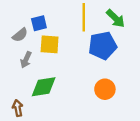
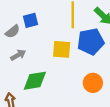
yellow square: (50, 44) -> (62, 49), moved
gray arrow: (26, 60) -> (18, 55), turned -144

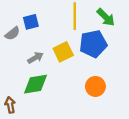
yellow square: (62, 49) -> (63, 52), turned -30
gray arrow: (18, 55) -> (36, 58), moved

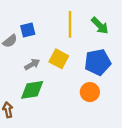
blue pentagon: (93, 44) -> (98, 62), moved
yellow square: (63, 52) -> (59, 59), turned -36

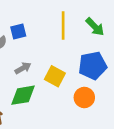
yellow square: (59, 59) -> (55, 76), moved

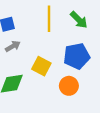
gray arrow: (23, 68) -> (13, 46), moved

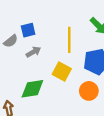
yellow line: (49, 19) -> (69, 40), moved

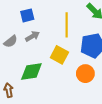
gray semicircle: (11, 41) -> (11, 41), moved

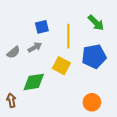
blue square: (27, 15) -> (42, 27), moved
orange circle: (85, 74) -> (92, 102), moved

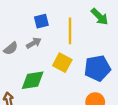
blue pentagon: (94, 56) -> (97, 68), moved

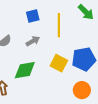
gray arrow: (34, 43) -> (33, 41), moved
yellow square: (62, 63) -> (59, 63), moved

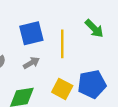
blue square: (33, 16) -> (31, 33), size x1.5

